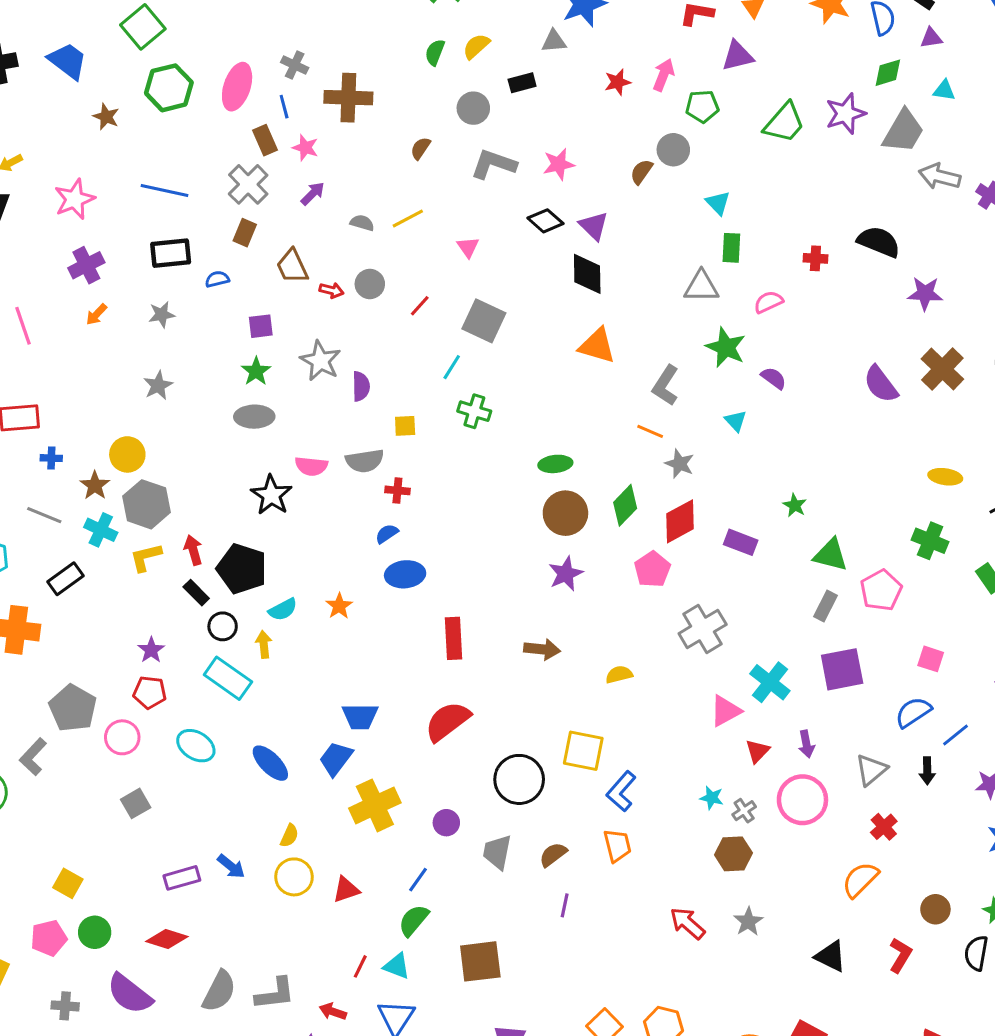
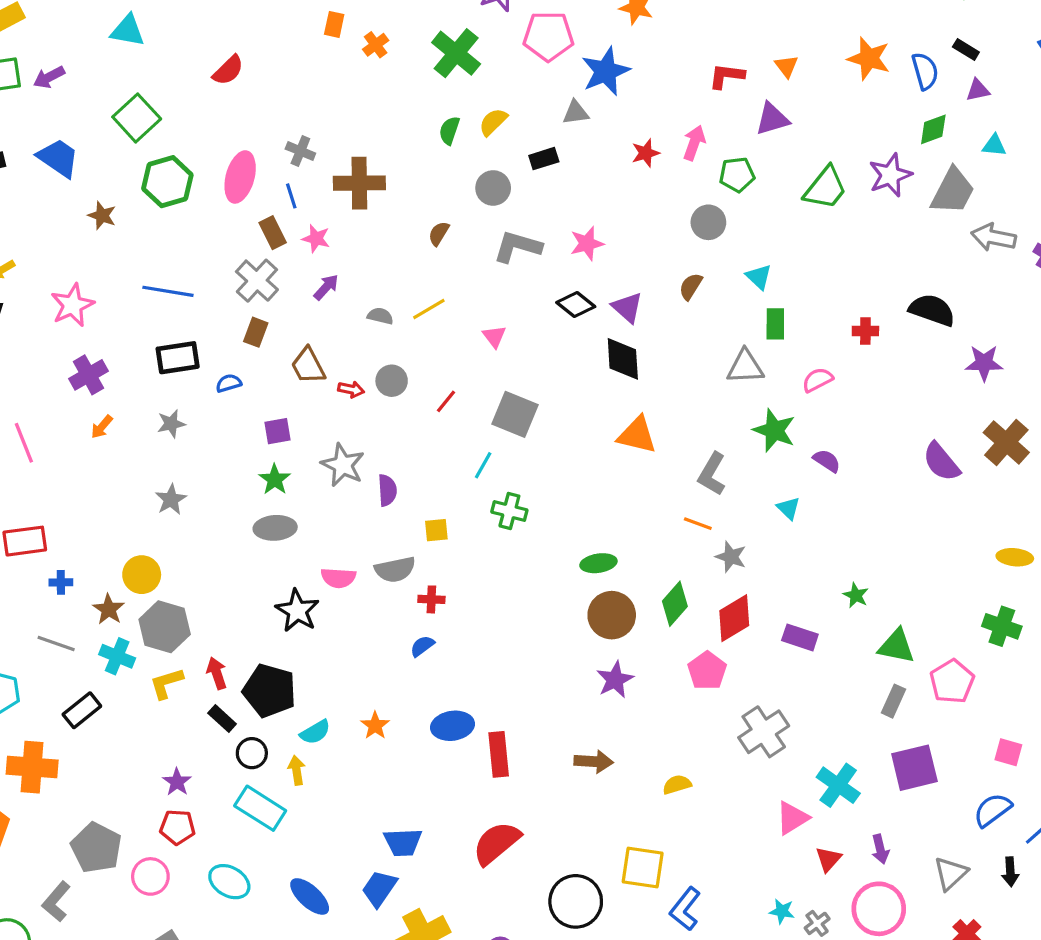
brown semicircle: (641, 172) -> (691, 286), moved
blue ellipse: (405, 574) -> (453, 726), moved

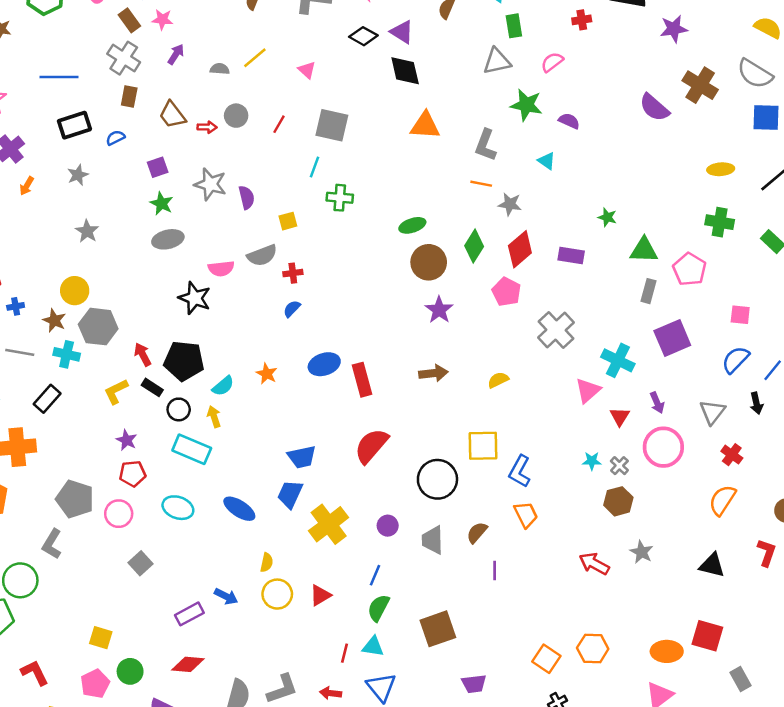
yellow L-shape: (166, 683) -> (116, 391), moved

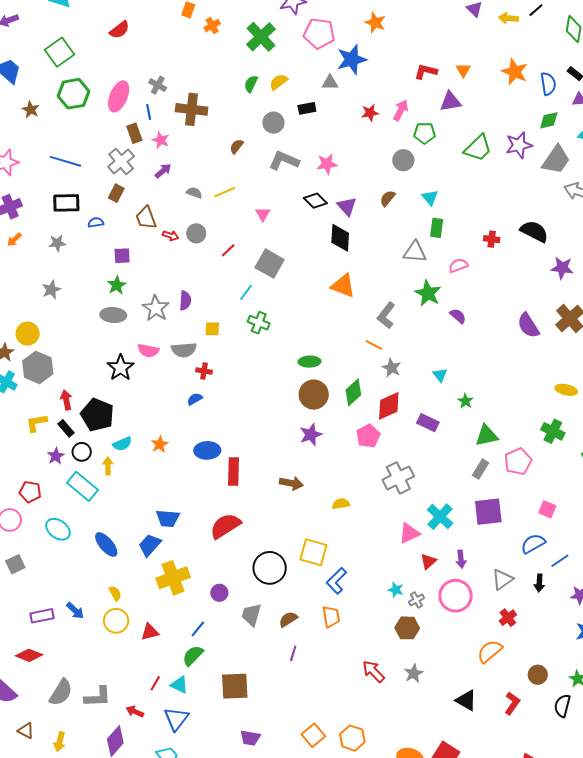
cyan triangle: (547, 161) -> (440, 375), moved
gray star: (210, 184) -> (156, 308), moved
green triangle: (644, 250) -> (487, 436), turned -30
purple star: (127, 440) -> (56, 456), moved
yellow semicircle: (267, 562) -> (115, 593), turned -56

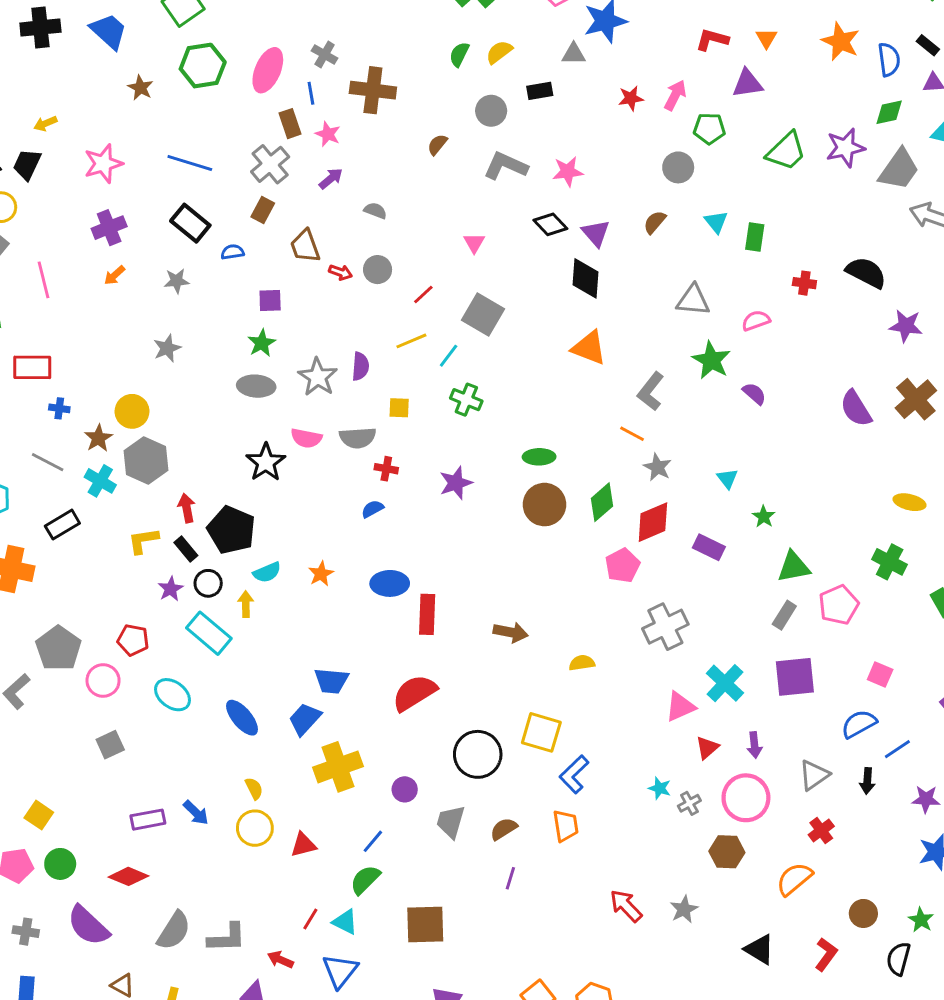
yellow line: (225, 192) -> (411, 341), moved
black rectangle: (66, 203) -> (190, 223), turned 40
green rectangle: (437, 228) -> (755, 237), moved
purple star: (311, 435) -> (456, 483), moved
brown hexagon: (407, 628) -> (727, 852), moved

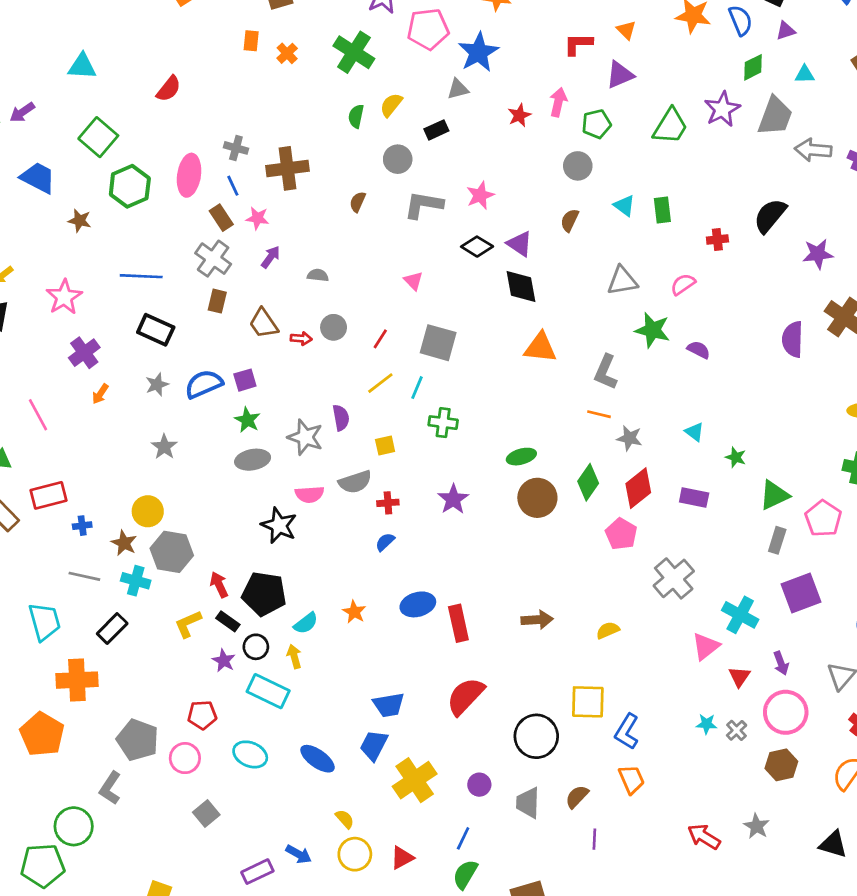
blue semicircle: (233, 252) -> (204, 384), moved, size x1.8
black semicircle: (866, 273) -> (770, 216), turned -63
purple semicircle: (856, 409) -> (793, 339), turned 48

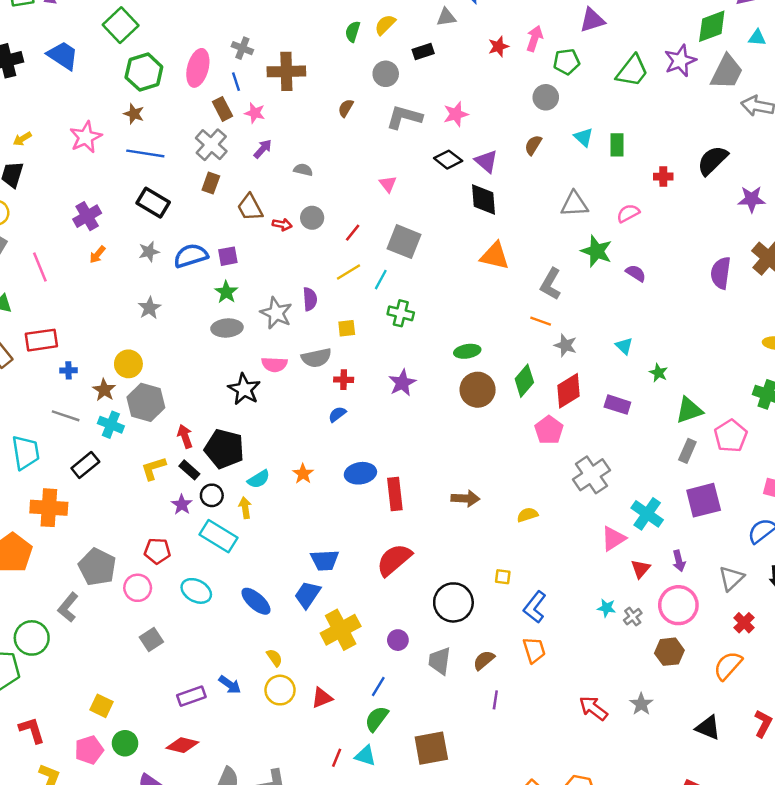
green diamond: (753, 67) -> (712, 26), size x1.4
brown star: (80, 221) -> (134, 114), moved
pink star: (64, 297) -> (86, 137), moved
yellow square: (588, 702) -> (503, 577), size x0.5

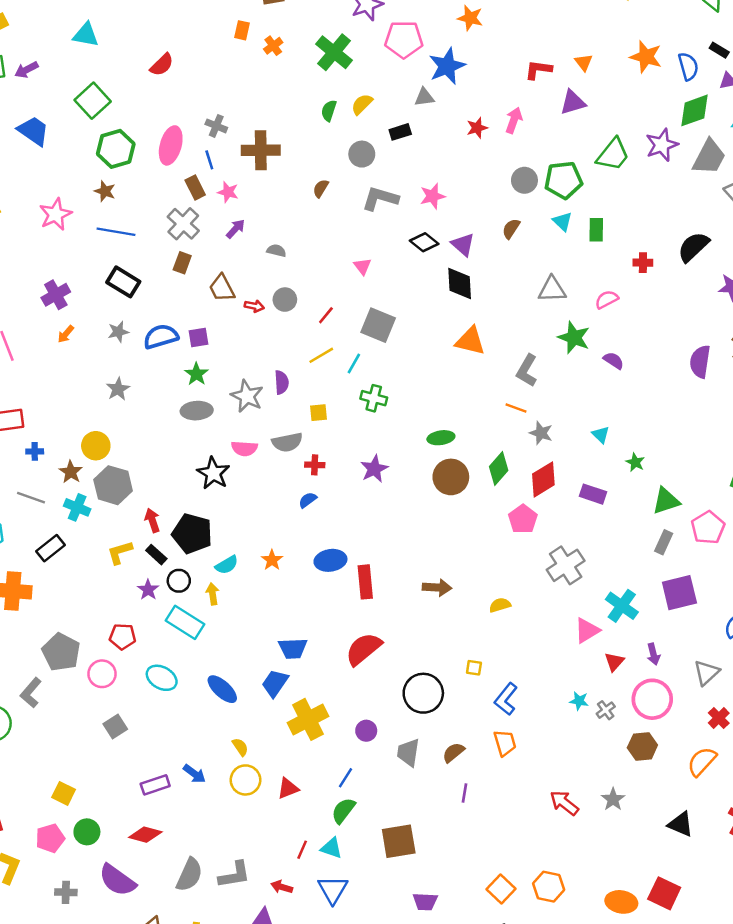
green pentagon: (567, 62) -> (563, 180), moved, size x1.4

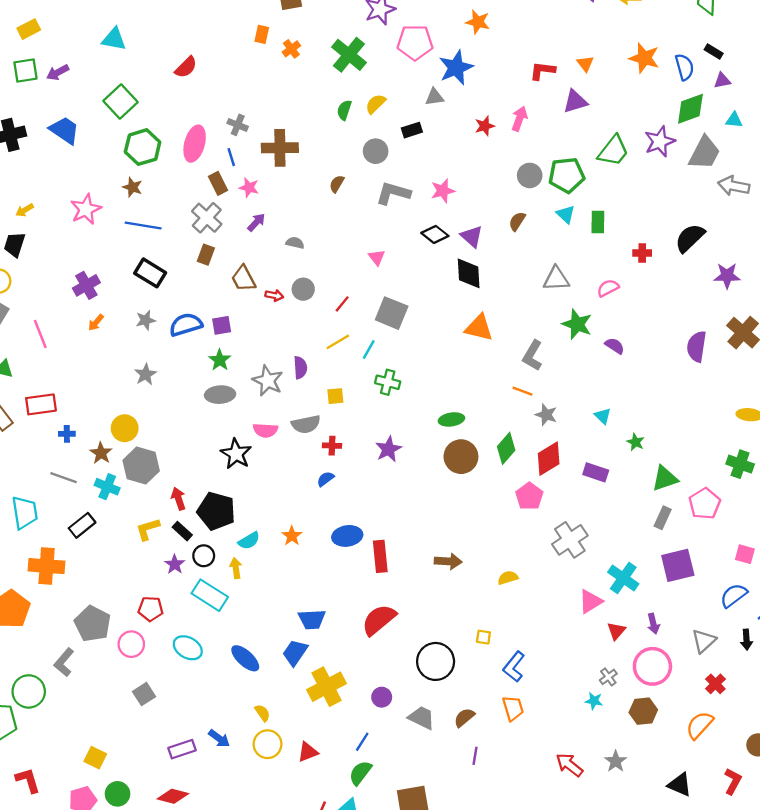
cyan star: (579, 701) -> (594, 701), moved
gray trapezoid: (408, 753) -> (422, 718), turned 108

